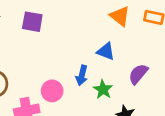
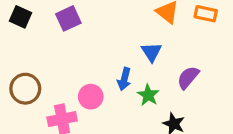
purple square: (32, 22) -> (68, 18), turned -35
blue triangle: (106, 51) -> (151, 52), turned 36

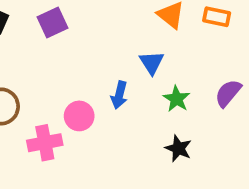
purple semicircle: (188, 78) -> (228, 93), moved
green star: (148, 95) -> (176, 99), moved

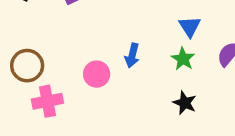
blue triangle: (152, 63) -> (190, 27), moved
pink cross: (45, 143) -> (47, 101), moved

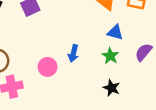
blue triangle: (190, 27) -> (115, 32), turned -42

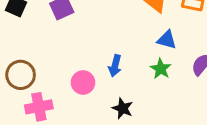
black star: (112, 88) -> (123, 108), moved

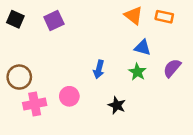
pink circle: (83, 82) -> (69, 96), moved
black star: (123, 108) -> (117, 105), moved

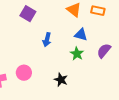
purple square: (54, 21) -> (28, 14), moved, turned -35
blue arrow: (99, 69) -> (47, 40), moved

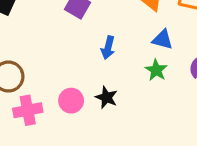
black star: (61, 80) -> (106, 97), moved

